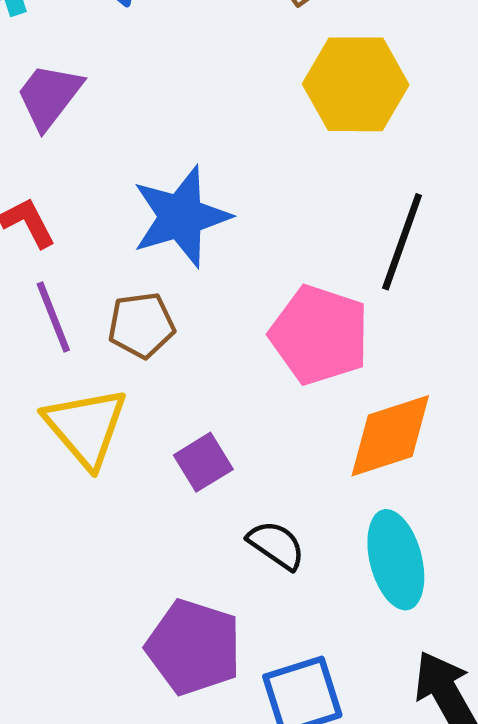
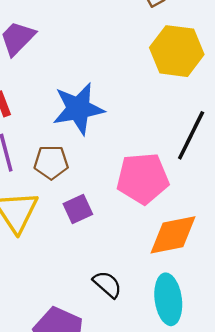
pink pentagon: (319, 335) -> (143, 178), turned -30
purple square: (203, 462) -> (78, 209), moved

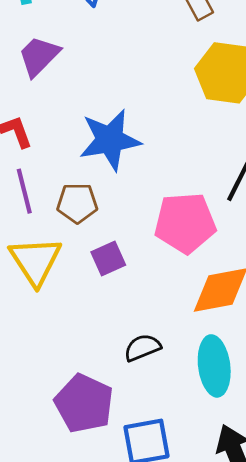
black semicircle: (107, 284) -> (142, 348), turned -64

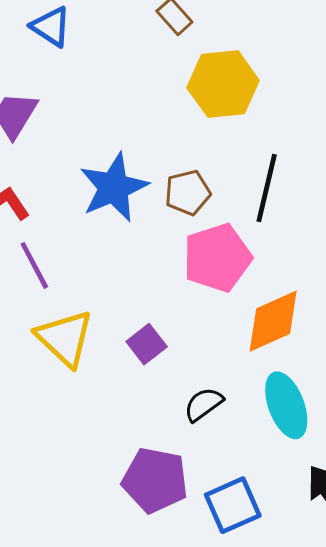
brown pentagon: (77, 203) -> (188, 193), moved
purple square: (108, 258) -> (147, 344), moved

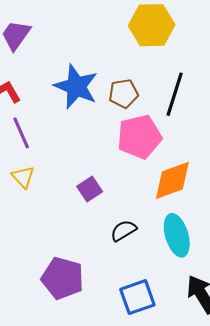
blue star: (114, 187) -> (76, 87), turned -30
yellow triangle: (65, 338) -> (23, 177), moved, size x0.6
purple pentagon: (155, 480) -> (63, 278), moved

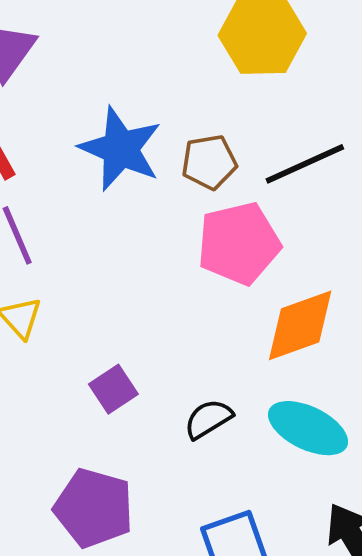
black line: (175, 94) -> (305, 164), turned 48
purple square: (90, 189) -> (113, 389), moved
cyan ellipse: (177, 235) -> (308, 428), turned -48

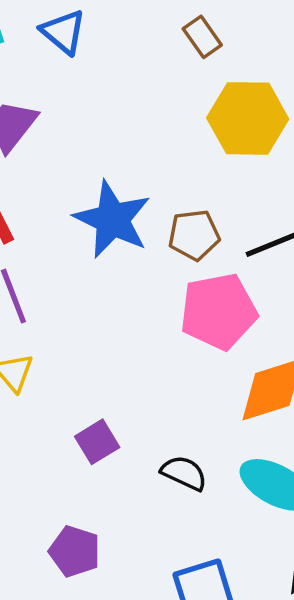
black semicircle: (208, 419) -> (184, 473), turned 54
purple pentagon: (94, 508) -> (75, 551), size x0.7

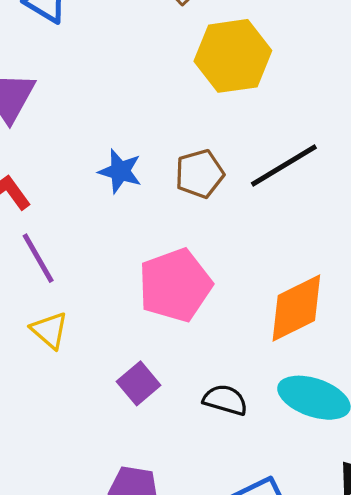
blue star: (112, 219) -> (120, 171), size x0.6
pink pentagon: (218, 311) -> (175, 285), moved

